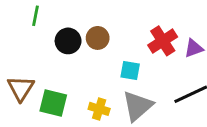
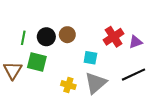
green line: (36, 16) -> (23, 38), moved
green square: (53, 103) -> (37, 62), moved

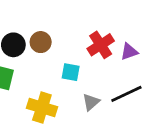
gray triangle: (96, 83) -> (91, 102), moved, size x0.6
yellow cross: (68, 85) -> (42, 108), size x1.5

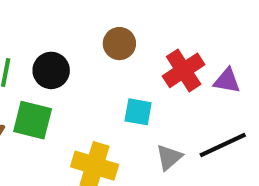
brown circle: (41, 42) -> (119, 44), moved
purple triangle: (129, 52) -> (227, 81), turned 30

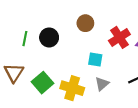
green square: (33, 120) -> (42, 83), moved, turned 35
gray triangle: (169, 157) -> (102, 84), moved

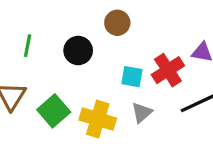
black circle: (49, 37) -> (78, 51), moved
red cross: (119, 37) -> (168, 70), moved

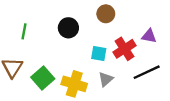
brown circle: (117, 23) -> (106, 14), moved
black circle: (78, 51) -> (68, 28), moved

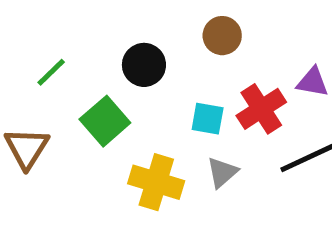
green line: (24, 31) -> (51, 72), turned 35
green square: (43, 78) -> (105, 121), moved

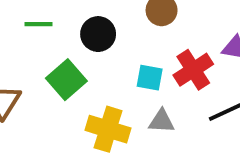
green line: (51, 72) -> (39, 24), moved, turned 44
gray triangle: (222, 172) -> (162, 121), turned 44

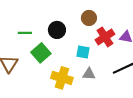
green line: (39, 24) -> (25, 33), moved
red cross: (193, 70) -> (105, 37), moved

